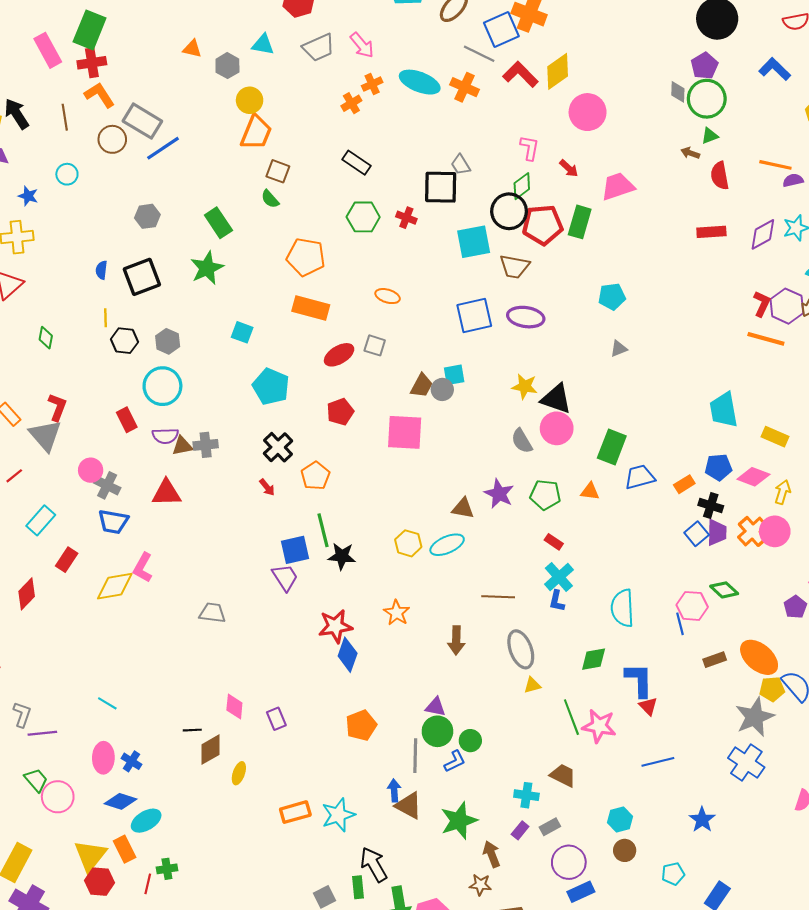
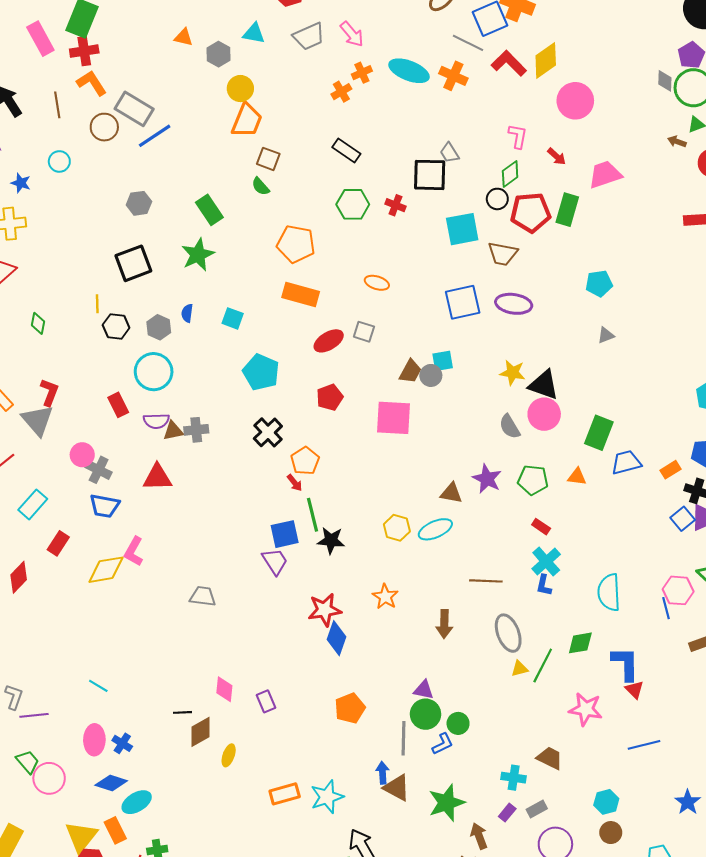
black circle: (509, 211) -> (497, 199), size x0.6
blue semicircle: (101, 270) -> (187, 313), moved
red arrow: (267, 487) -> (295, 483), moved
green line: (571, 717) -> (543, 666), moved, turned 48

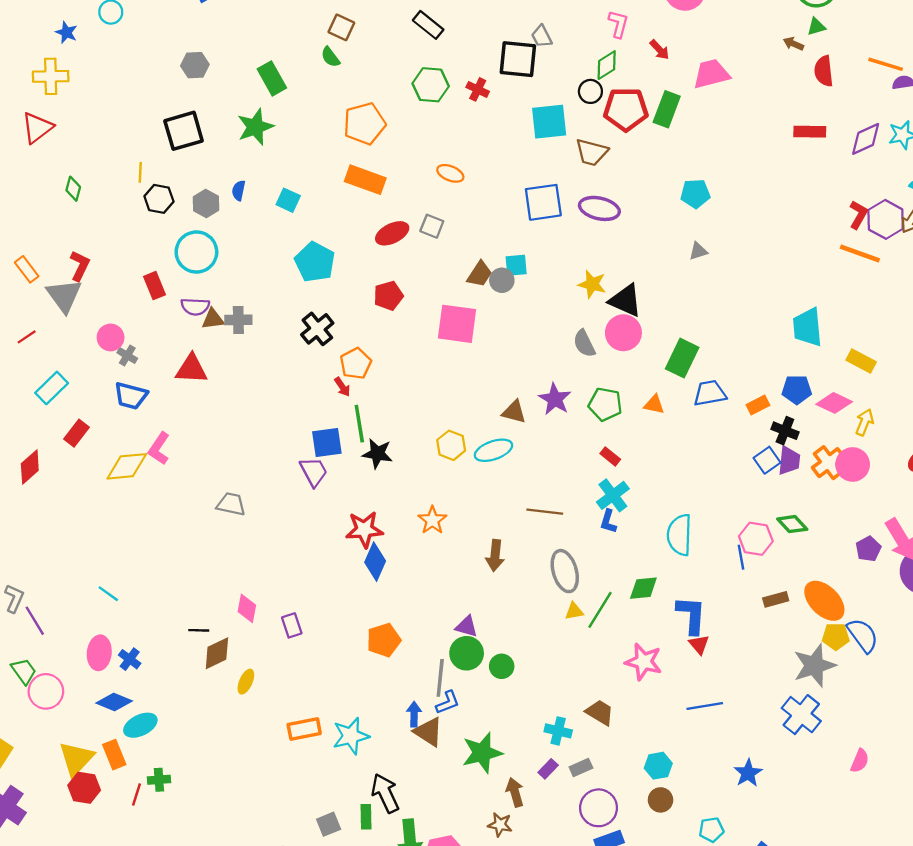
orange pentagon: (296, 244) -> (364, 124), turned -30
gray cross: (99, 470) -> (127, 356), size x0.7
purple line: (34, 715) -> (35, 621), turned 60
blue L-shape: (443, 744) -> (448, 702), moved

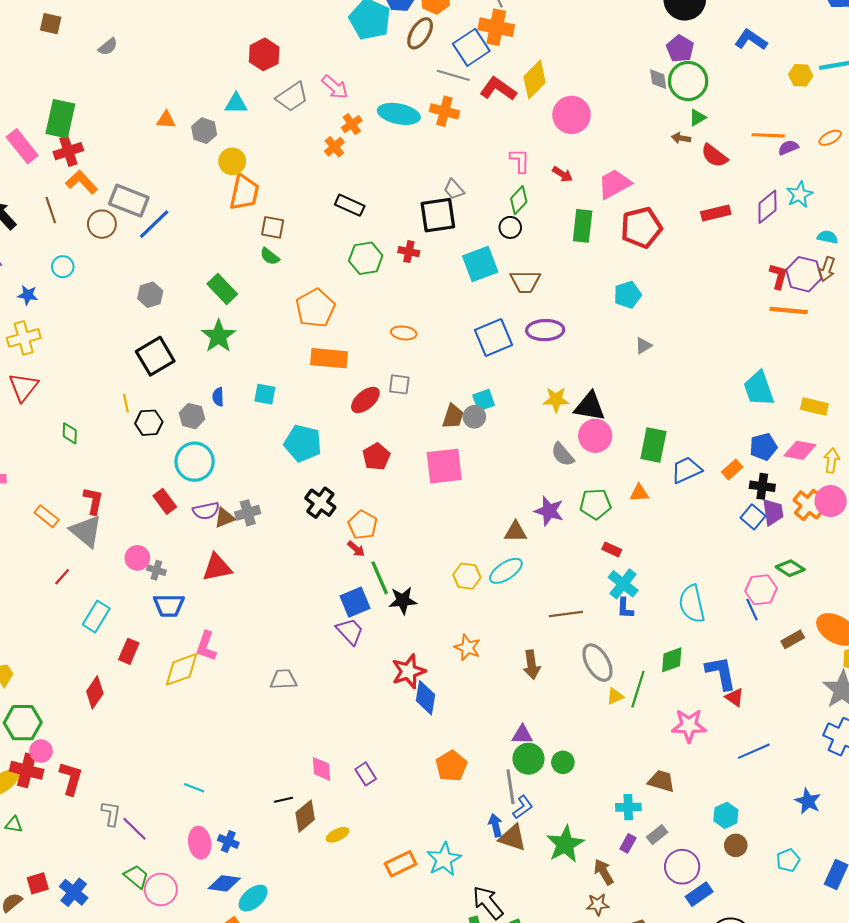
red semicircle: (824, 71) -> (714, 156), turned -32
red pentagon: (626, 109) -> (641, 228), moved
yellow ellipse: (246, 682) -> (338, 835), turned 55

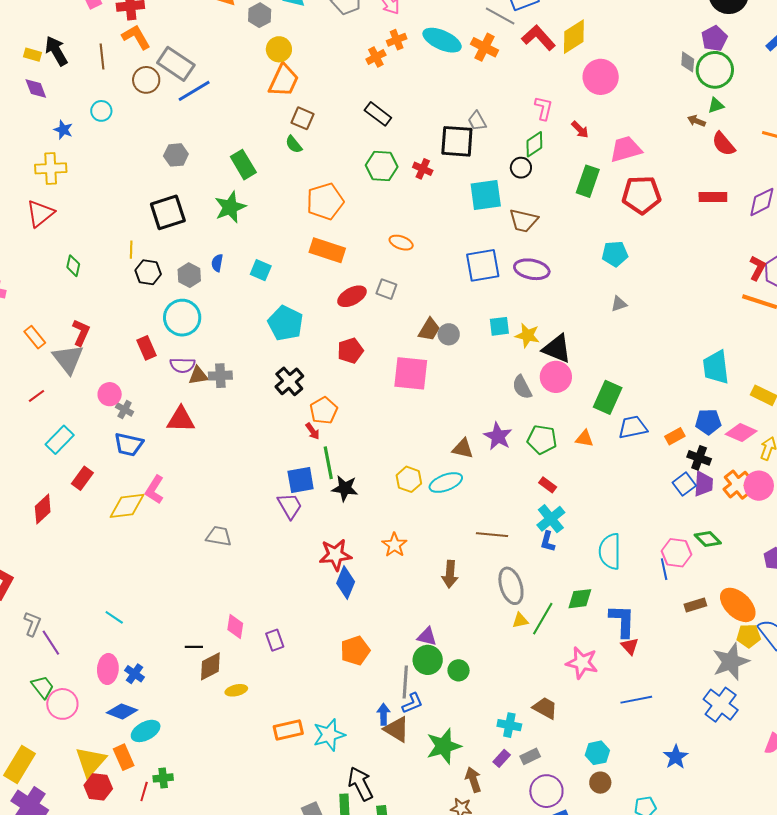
cyan square: (484, 400) -> (499, 326), moved

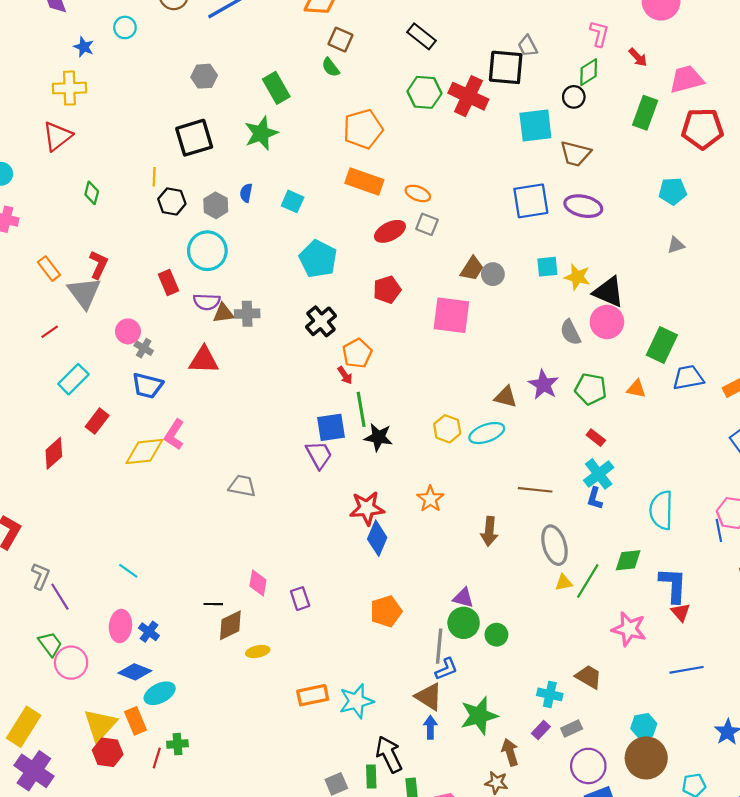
red cross: (423, 169) -> (468, 96), size x1.8
orange ellipse: (401, 243) -> (418, 193), moved
blue arrow: (384, 714) -> (430, 727), moved
brown circle: (600, 783) -> (646, 758), size x1.8

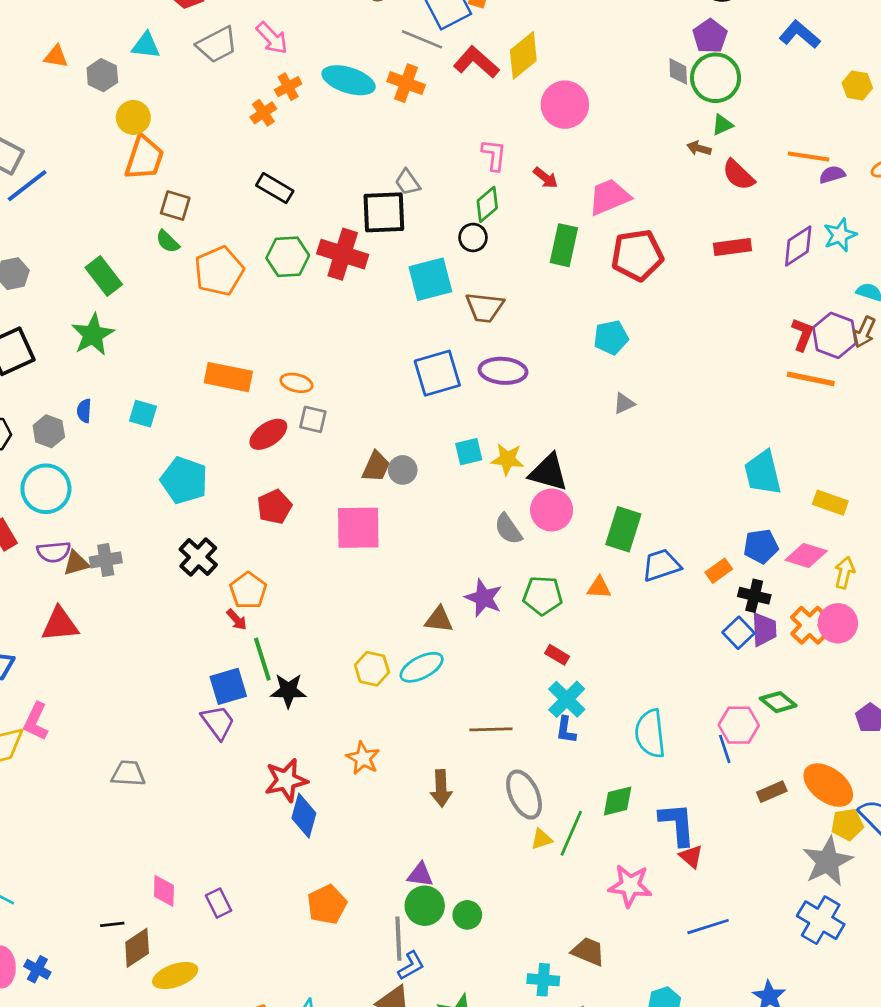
orange pentagon: (363, 129) -> (219, 271), moved
yellow ellipse: (258, 652) -> (175, 976), size x1.5

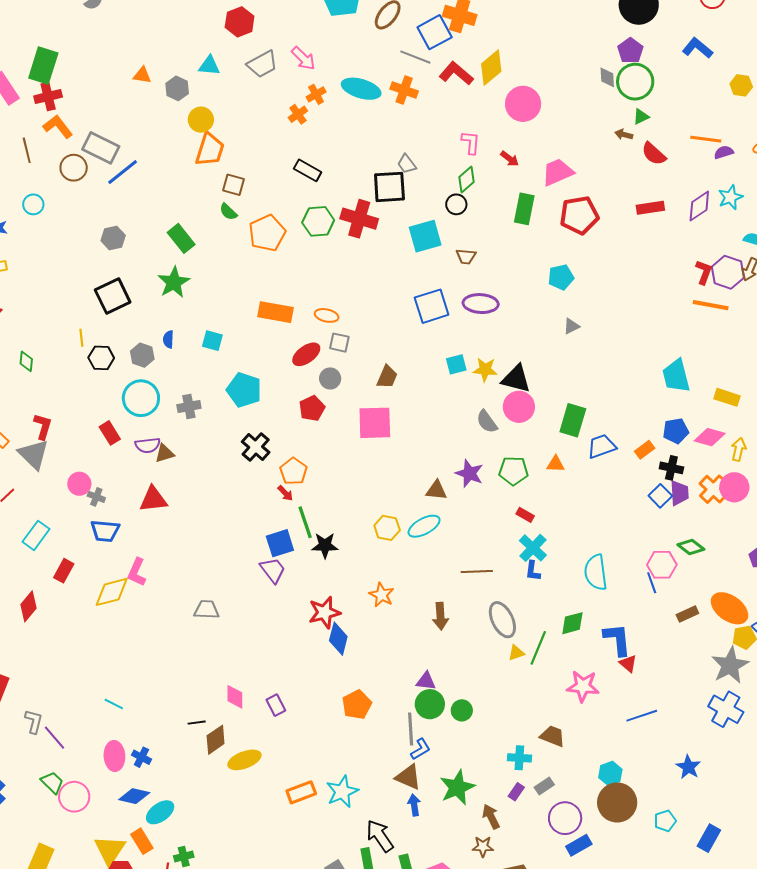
brown trapezoid: (485, 307) -> (466, 256), size x0.7
gray circle: (403, 470) -> (330, 378), moved
gray cross: (106, 560) -> (189, 407), moved

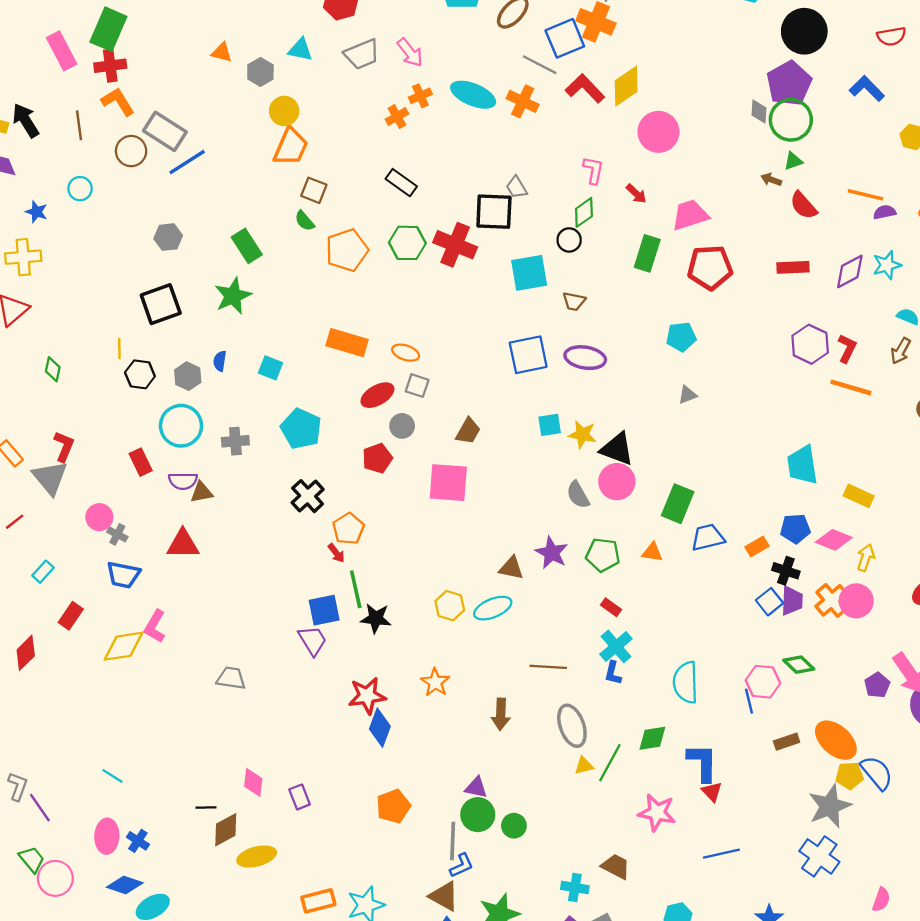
purple pentagon: (630, 51) -> (789, 83), size x1.5
purple hexagon: (728, 272) -> (810, 344), moved
cyan rectangle: (36, 535) -> (43, 572), size x0.7

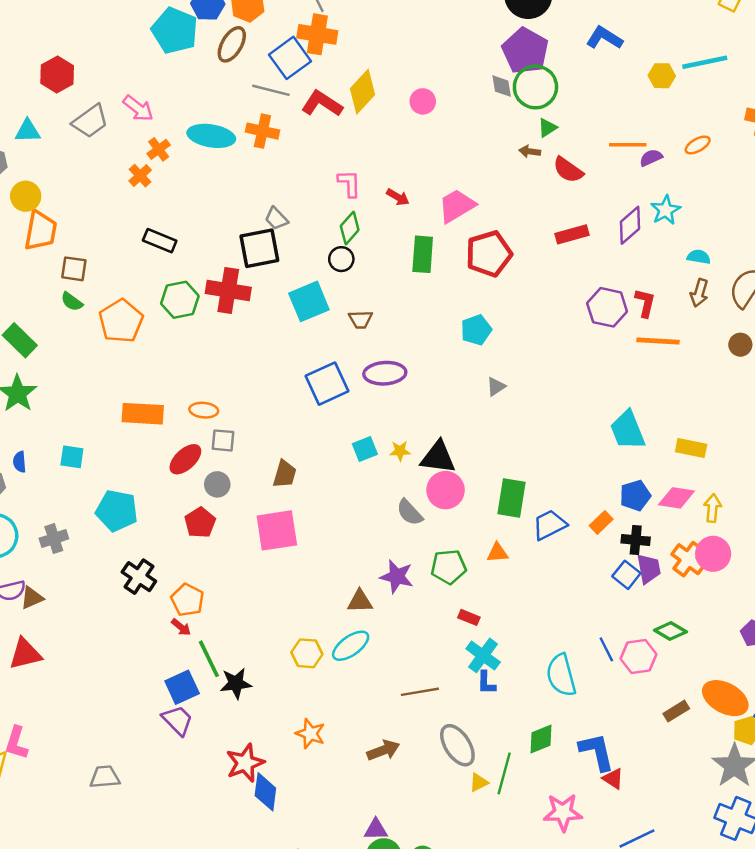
pink circle: (658, 132) -> (423, 101), moved, size x0.6
yellow star: (582, 434) -> (400, 451), size x0.7
blue line: (749, 701) -> (606, 649), moved
brown arrow: (501, 714) -> (383, 750), turned -100

